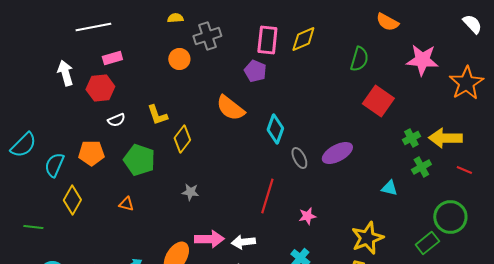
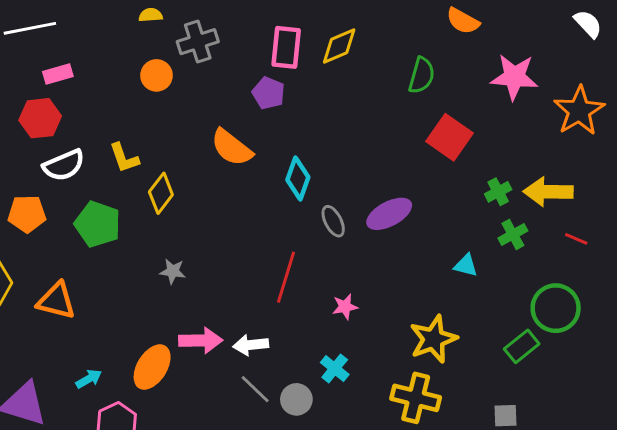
white semicircle: (116, 120) -> (64, 165), size x1.6
orange triangle: (126, 204) -> (56, 301), moved, size x1.8

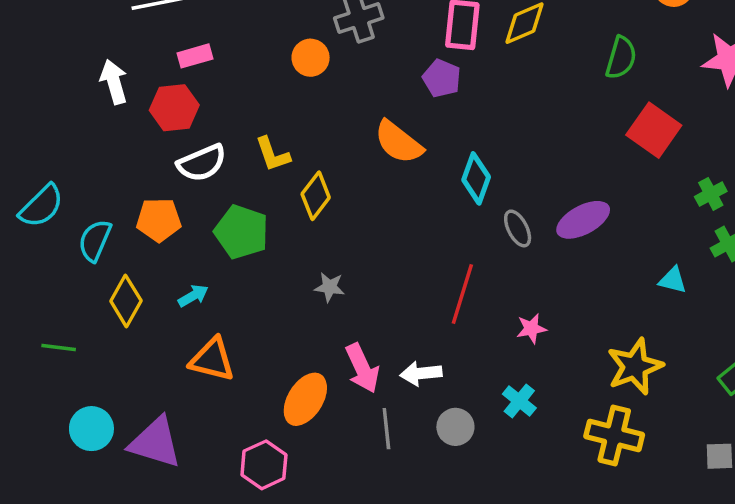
orange triangle: (56, 301) -> (212, 360), moved
pink arrow: (201, 340) -> (362, 368), turned 66
cyan arrow: (89, 379) -> (193, 296), moved
gray line: (255, 389) -> (386, 429), moved, turned 40
gray circle: (296, 399) -> (455, 427), moved

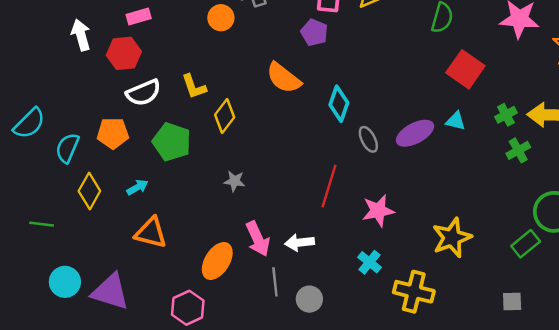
cyan triangle: (673, 280) -> (456, 121), moved
pink star: (531, 329) -> (378, 211), size x1.5
gray circle: (455, 427) -> (309, 299), moved
yellow cross: (614, 435) -> (414, 292), moved

